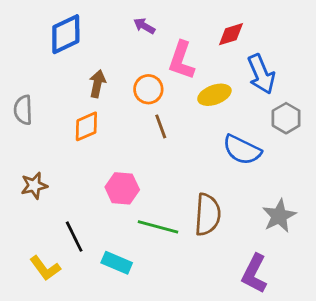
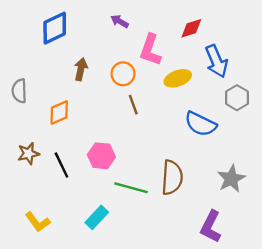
orange diamond: (86, 126) -> (59, 113), moved
black line: (74, 237) -> (61, 165), moved
cyan rectangle: (117, 263) -> (97, 217), turned -70

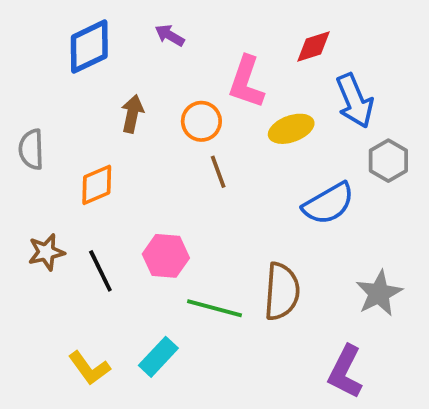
purple arrow: (120, 21) -> (170, 35), moved
blue semicircle: (201, 124) -> (329, 204), turned -56
yellow L-shape: (38, 222) -> (89, 368), moved

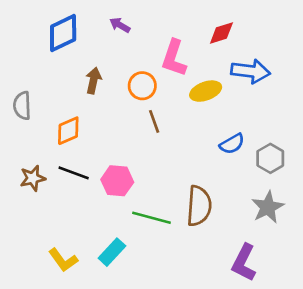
blue arrow: (355, 101) -> (250, 71), turned -60
gray hexagon: (388, 161) -> (270, 158), moved
blue semicircle: (329, 204) -> (232, 144), size x0.7
black line: (100, 271) -> (74, 173), moved, turned -44

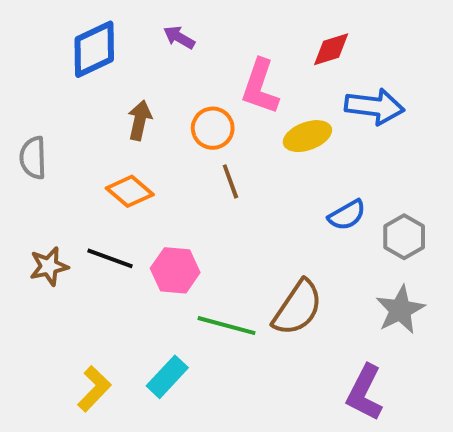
orange diamond: (68, 131) -> (130, 191), moved, turned 64
brown semicircle: (199, 206) -> (298, 308), turned 30
yellow L-shape: (63, 260) -> (94, 389), turned -100

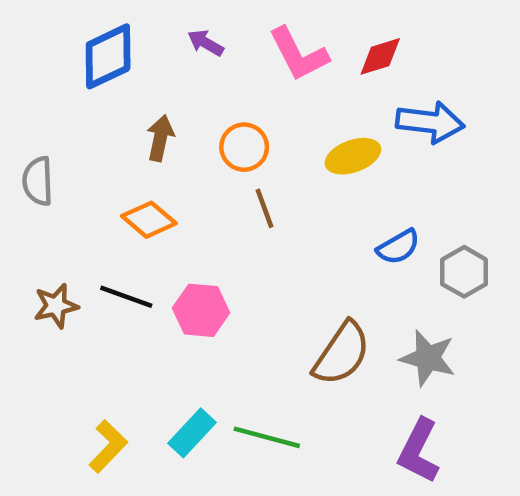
pink L-shape: (260, 87) -> (299, 54), moved, turned -46
gray star: (400, 310) -> (428, 358), moved, turned -30
green line: (226, 326) -> (267, 437), moved

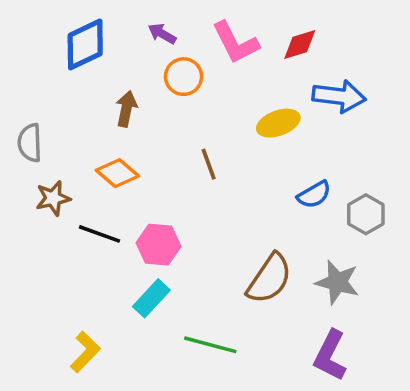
orange circle: (244, 147) -> (184, 77), moved
brown star: (56, 306) -> (53, 198), moved
cyan rectangle: (192, 433) -> (151, 298), moved

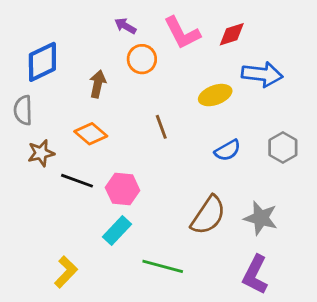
blue diamond: (85, 44) -> (42, 62), moved
blue semicircle: (314, 195) -> (228, 150), moved
gray hexagon: (366, 214) -> (283, 148), moved

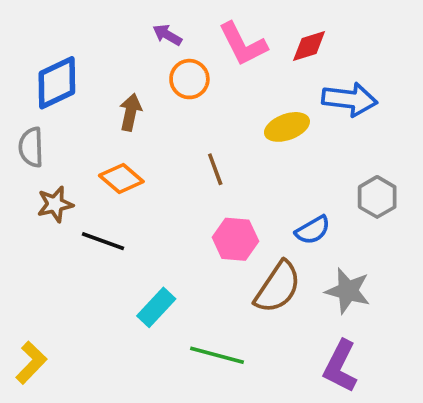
blue semicircle: (228, 150) -> (313, 230), moved
pink hexagon: (123, 189) -> (235, 239), moved
yellow L-shape: (66, 272) -> (31, 363), moved

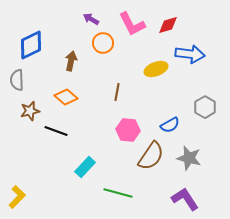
brown line: (215, 169) -> (117, 92), turned 30
purple L-shape: (340, 366) -> (185, 199), turned 120

